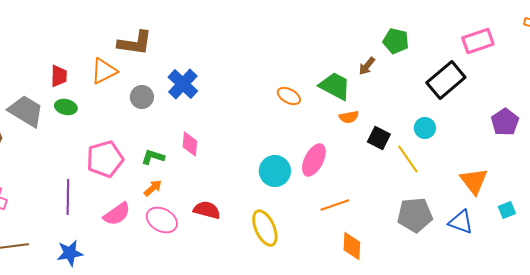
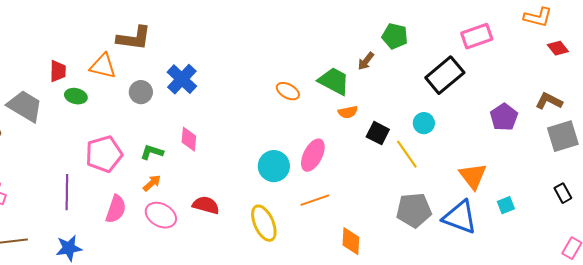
orange triangle: (104, 71) -> (103, 66), turned 40
green ellipse: (66, 107) -> (76, 96), moved
orange line: (335, 205) -> (315, 200), moved
pink semicircle: (117, 214) -> (116, 209), turned -36
blue triangle: (461, 222) -> (460, 217), size x1.4

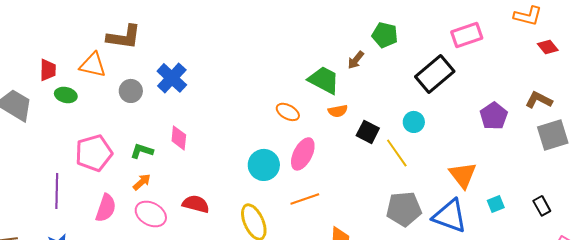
orange ellipse: (288, 91) -> (288, 112), moved
black rectangle: (563, 193) -> (542, 206), moved

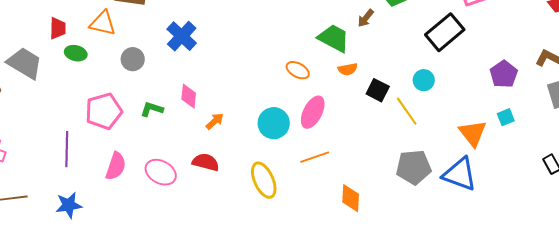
gray circle: (131, 91) -> (133, 59), moved
orange arrow: (142, 182) -> (215, 121), moved
cyan square: (496, 204) -> (506, 117), moved

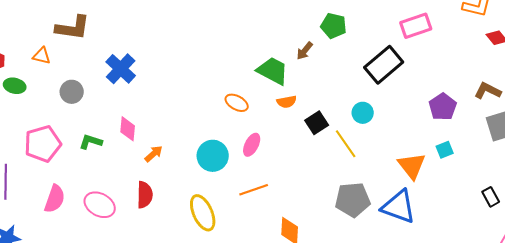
orange triangle: (103, 23) -> (42, 56), size x0.7
black square: (378, 90) -> (317, 123), turned 30
pink ellipse: (313, 112) -> (252, 145), size x0.7
red semicircle: (206, 162) -> (145, 195), turned 76

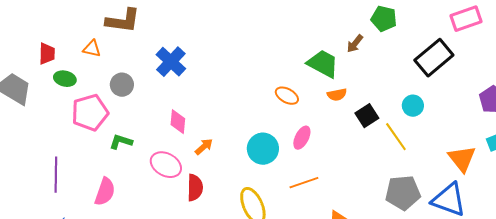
green L-shape: (91, 142) -> (121, 142), moved
pink pentagon: (43, 144) -> (90, 113), moved
pink ellipse: (100, 205) -> (166, 165), moved

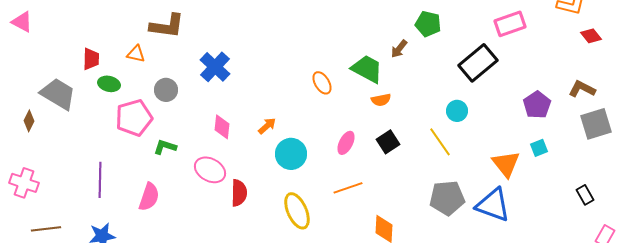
orange ellipse: (287, 96) -> (322, 83), moved, turned 30
black square: (367, 116) -> (388, 142), moved
orange arrow: (204, 147) -> (267, 126), moved
cyan circle: (263, 149) -> (291, 154), moved

